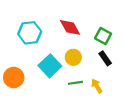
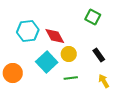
red diamond: (70, 27) -> (55, 36), moved
green square: (103, 36) -> (93, 17), moved
yellow arrow: (97, 86) -> (104, 81), moved

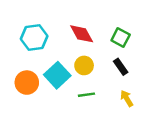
green square: (93, 17) -> (121, 37), moved
red diamond: (55, 36) -> (82, 34), moved
orange circle: (13, 73) -> (27, 83), moved

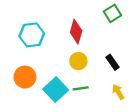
red diamond: (82, 34) -> (76, 32), turned 45
green square: (121, 37) -> (112, 13), moved, turned 30
cyan square: (57, 75) -> (56, 90), moved

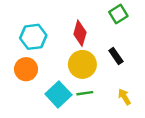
yellow circle: (78, 61) -> (82, 64), size x1.5
black rectangle: (112, 62) -> (116, 56), moved
orange circle: (25, 77) -> (26, 69), moved

